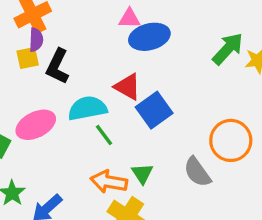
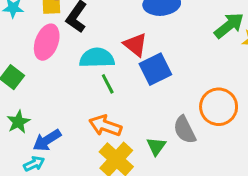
pink ellipse: (36, 125) -> (47, 42), moved, turned -52
green triangle: (142, 174) -> (156, 146), moved

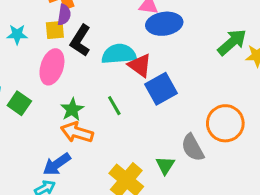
cyan semicircle: (97, 58) -> (119, 54), moved
green star: (18, 122) -> (72, 109), moved
orange arrow: (105, 126) -> (77, 132), moved

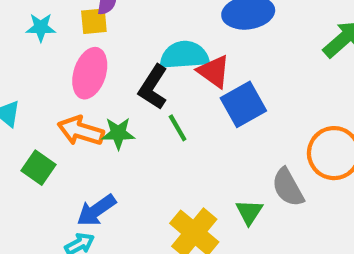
black L-shape: (80, 41) -> (153, 87), moved
green square: (19, 103) -> (38, 168), moved
green star: (72, 109) -> (118, 133), turned 30
orange arrow: (77, 132) -> (81, 131), moved

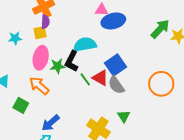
red triangle: (214, 71) -> (100, 78), moved
orange arrow: (81, 131) -> (39, 86), turned 30
green star: (118, 133) -> (58, 66), moved
gray semicircle: (288, 187) -> (116, 85), moved

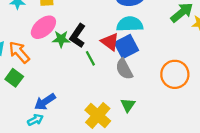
cyan semicircle: (85, 44) -> (130, 24), moved
pink ellipse: (41, 58) -> (43, 27), turned 30
red triangle: (100, 78) -> (110, 42), moved
orange arrow: (39, 86) -> (19, 52), moved

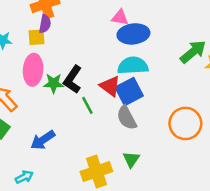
pink ellipse: (43, 27) -> (33, 70), turned -45
blue arrow: (45, 102) -> (43, 140), moved
yellow cross: (98, 115) -> (96, 172), turned 30

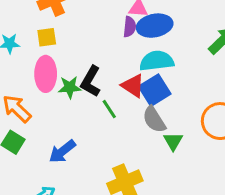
purple semicircle: (45, 24) -> (130, 27), moved
green triangle: (131, 159) -> (173, 141), moved

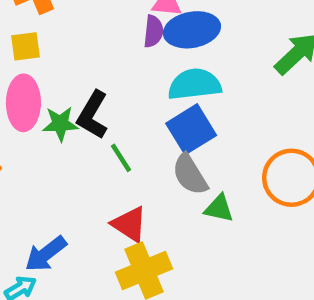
red triangle: (133, 86) -> (129, 224), moved
green triangle: (173, 141) -> (219, 208), turned -48
blue arrow: (62, 151) -> (46, 254), moved

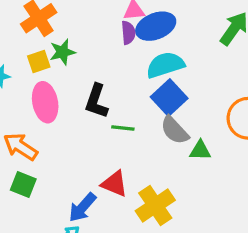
green star: (60, 124) -> (62, 52), moved
green line: (121, 158) -> (123, 128), turned -40
red triangle: (129, 224) -> (114, 184), moved

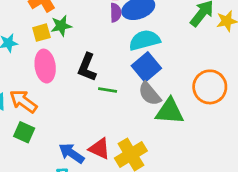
green triangle: (200, 150) -> (170, 111), size x1.6
red triangle: (114, 184) -> (99, 149), moved
blue arrow: (82, 207) -> (71, 153), turned 80

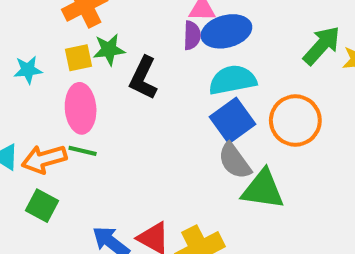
black L-shape: (87, 67) -> (143, 78), moved
orange circle: (210, 87) -> (295, 120), moved
green line: (108, 90) -> (83, 151), moved
orange arrow: (23, 101) -> (44, 159), turned -56

